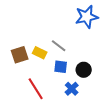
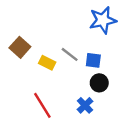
brown square: (20, 55) -> (20, 47), moved, turned -30
blue square: (61, 67) -> (93, 60), moved

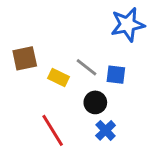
brown square: (20, 47) -> (25, 58), turned 36
black circle: (99, 83) -> (95, 102), moved

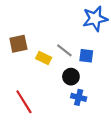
red line: (53, 130) -> (24, 102), moved
blue cross: (106, 130) -> (79, 97), turned -32

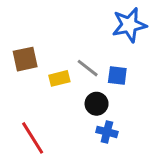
yellow rectangle: (44, 58) -> (59, 78), turned -40

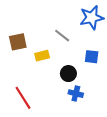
gray line: (88, 68) -> (62, 36), moved
blue square: (117, 75) -> (92, 57), moved

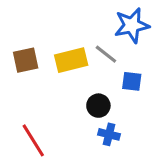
gray line: (62, 36) -> (106, 54), moved
yellow rectangle: (42, 56) -> (71, 60), moved, size x1.5

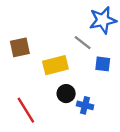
yellow rectangle: (71, 60) -> (55, 65), moved
black circle: (98, 106) -> (66, 94), moved

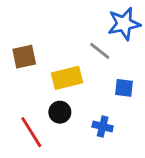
blue square: (103, 64) -> (124, 88), moved
black circle: (66, 94) -> (60, 112), moved

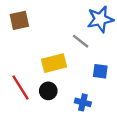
brown square: (24, 57) -> (19, 20), moved
red line: (31, 132) -> (21, 87), moved

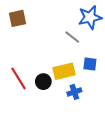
yellow rectangle: (54, 63) -> (64, 71), moved
blue cross: (83, 102) -> (74, 92), turned -32

